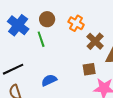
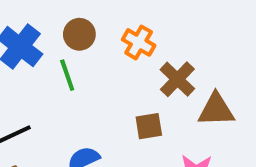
brown square: (89, 69) -> (149, 126), moved

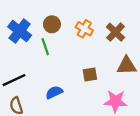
brown cross: (177, 79) -> (116, 32), moved

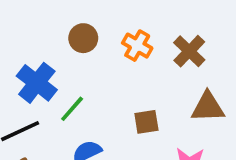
blue cross: (20, 31) -> (37, 83), moved
green line: (45, 47) -> (72, 109), moved, turned 60

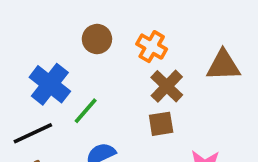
brown cross: (189, 51) -> (167, 86), moved
brown triangle: (208, 107) -> (223, 65), moved

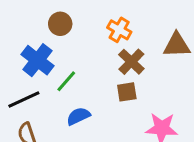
brown circle: (97, 39) -> (60, 24), moved

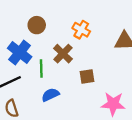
brown cross: (131, 62) -> (63, 54), moved
green line: (66, 81) -> (41, 68), turned -42

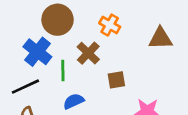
brown circle: (37, 25) -> (58, 20), size x1.5

